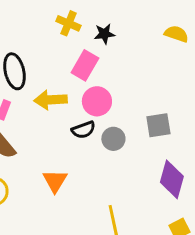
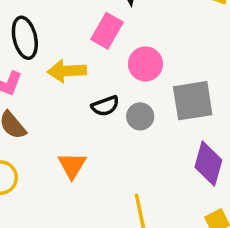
pink circle: (97, 101) -> (145, 64), moved
gray square: (158, 125) -> (193, 101), size x1.4

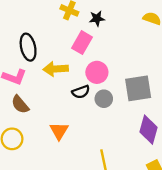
pink circle: (145, 64) -> (97, 72), moved

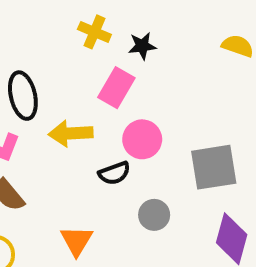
gray circle: (104, 99) -> (154, 215), moved

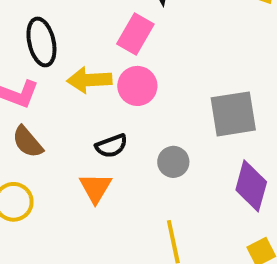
pink circle: (142, 139) -> (137, 86), moved
black semicircle: (114, 173) -> (111, 146), moved

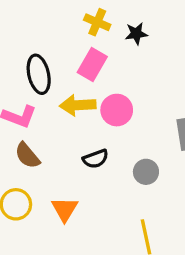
pink rectangle: (135, 34) -> (92, 64), moved
orange triangle: (95, 188) -> (65, 209), moved

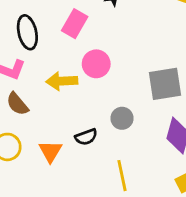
yellow arrow: (78, 105) -> (62, 81), moved
black semicircle: (96, 159) -> (86, 137), moved

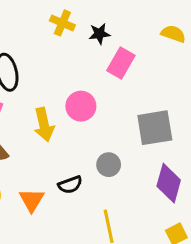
pink rectangle: (75, 24) -> (121, 63), moved
yellow arrow: (62, 81) -> (44, 125), turned -100

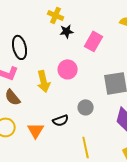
black star: (99, 34) -> (67, 31), moved

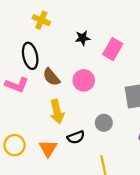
yellow cross: (56, 15) -> (41, 20), moved
yellow arrow: (44, 81) -> (57, 112), moved
brown semicircle: (13, 97) -> (51, 77), moved

